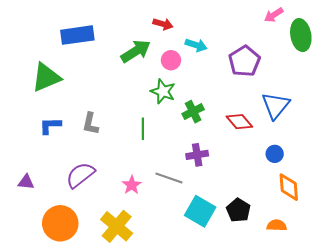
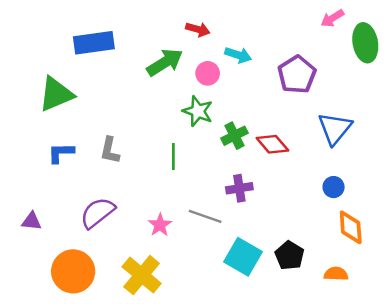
red diamond: (239, 122) -> (272, 144), moved

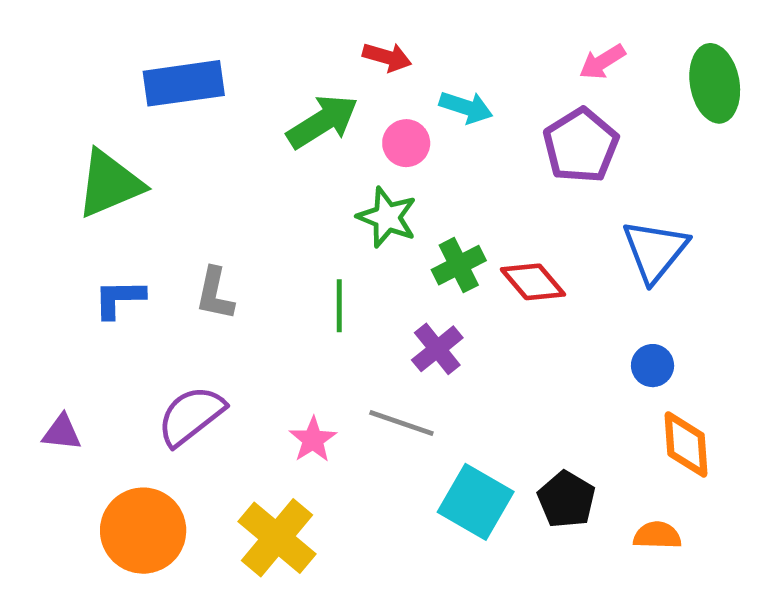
pink arrow: (332, 18) -> (602, 62), moved
purple cross: (239, 188) -> (437, 349), moved, turned -30

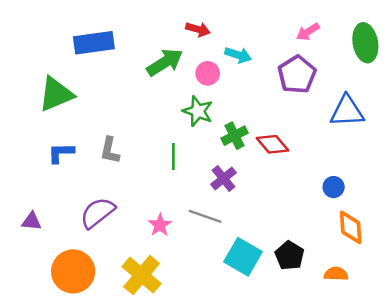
blue triangle: (655, 251) -> (347, 111), moved, turned 48

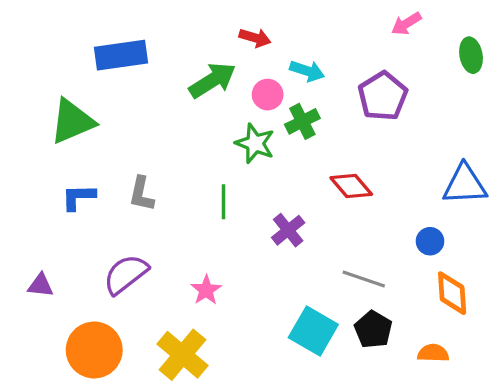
pink arrow: (308, 32) -> (406, 24), moved
green ellipse: (365, 43) -> (471, 55), size x0.7
blue triangle: (347, 111) -> (465, 184), moved
green cross: (235, 136) -> (302, 121), moved
gray line: (205, 216) -> (364, 279), moved

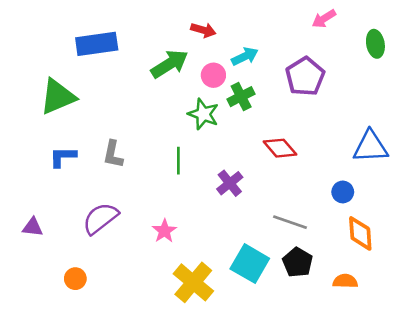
cyan arrow: (307, 71) -> (245, 56), turned -44
orange circle: (94, 350) -> (75, 279), size x0.5
yellow cross: (182, 355) -> (193, 282), moved

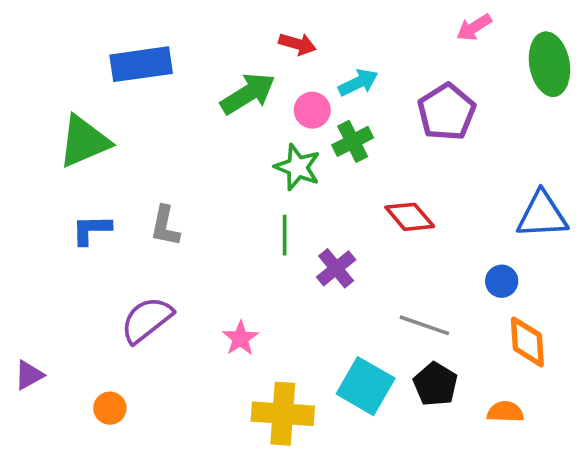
green ellipse: (375, 44) -> (549, 64), size x1.5
green line: (178, 161) -> (285, 235), moved
purple triangle: (33, 227) -> (29, 375), moved, turned -35
yellow cross: (193, 282) -> (283, 414), turned -36

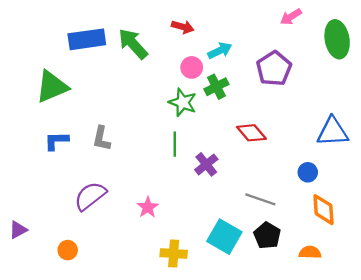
green arrow: (248, 94) -> (133, 44), moved, turned -100
yellow cross: (283, 414) -> (174, 253), size x0.7

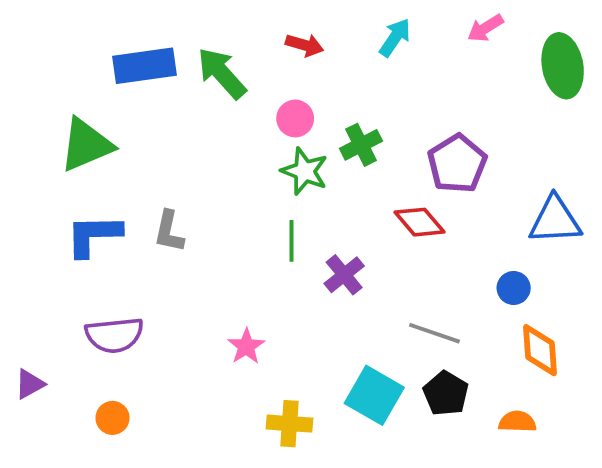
cyan arrow: (220, 51) -> (395, 38), moved, turned -30
pink circle: (192, 67) -> (295, 118), moved
purple pentagon: (274, 69) -> (457, 164), moved
blue L-shape: (56, 141) -> (94, 235), size x1.4
purple semicircle: (90, 196) -> (114, 335), moved, turned -148

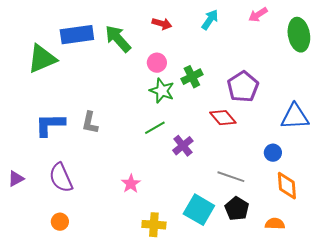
green triangle: (86, 145) -> (42, 59), moved
green line: (291, 241) -> (155, 128), turned 60
purple semicircle: (114, 335) -> (61, 178), turned 72
purple triangle: (30, 384) -> (16, 179), moved

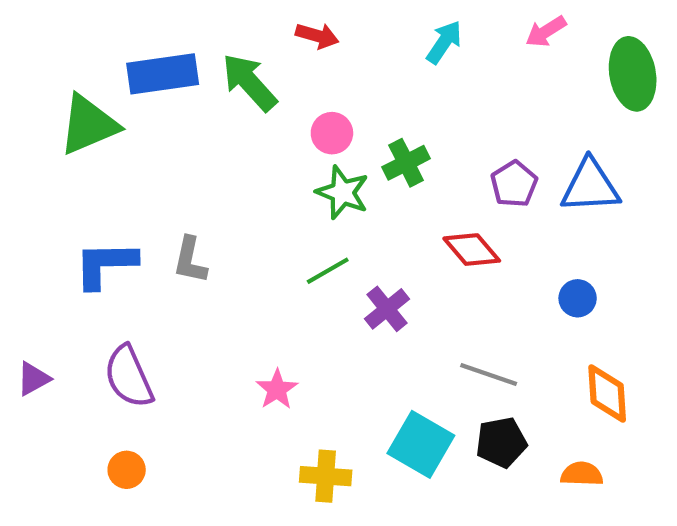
red arrow: (162, 24) -> (317, 36), moved
purple pentagon: (243, 87) -> (514, 184), size x0.7
blue triangle: (295, 117) -> (590, 186), moved
blue circle: (273, 153) -> (578, 298), moved
black pentagon: (237, 209) -> (501, 442), turned 30

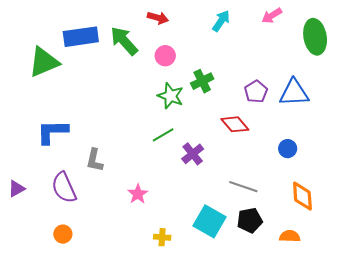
pink circle: (332, 133) -> (165, 56), moved
gray L-shape: (190, 260) -> (95, 160), moved
yellow cross: (326, 476) -> (162, 237), size x0.7

